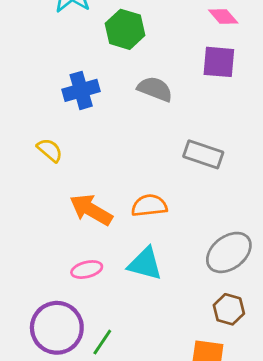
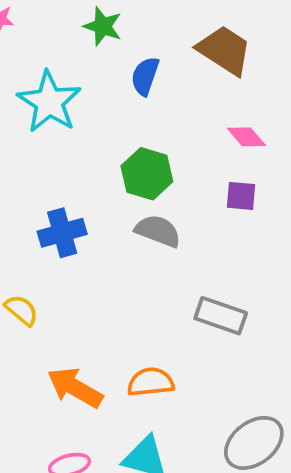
green hexagon: (125, 29) -> (147, 174), moved
purple square: (219, 62) -> (241, 196), size x0.7

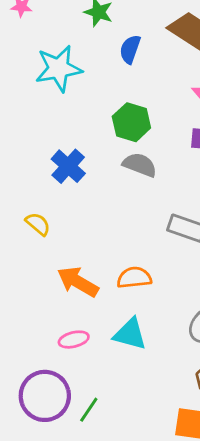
cyan star: (49, 102) -> (59, 69), turned 30
blue cross: (62, 233) -> (68, 166), turned -32

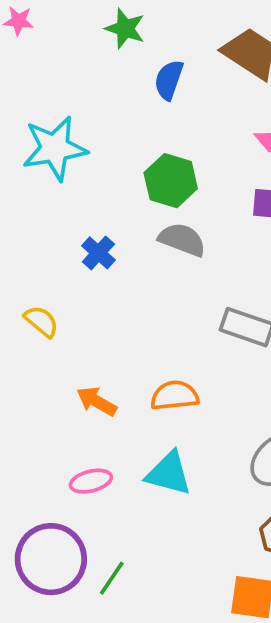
cyan star: (59, 69) -> (55, 148), moved
blue cross: (68, 166) -> (98, 253), moved, size x0.7
orange arrow: (78, 282) -> (97, 401), size x0.7

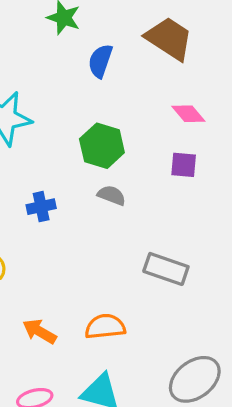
gray semicircle: (182, 240) -> (112, 195), size x0.7
blue cross: (98, 253) -> (41, 207), turned 36

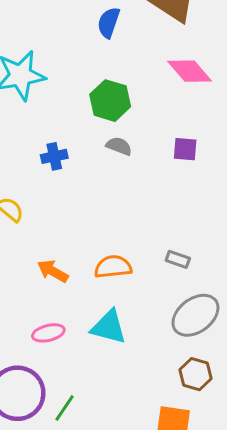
pink diamond: (188, 114) -> (190, 71), size x1.4
purple square: (184, 165) -> (185, 149), moved
gray rectangle: (166, 269) -> (178, 259), moved, size x0.6

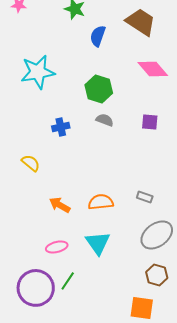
cyan triangle: (109, 327) -> (98, 243), turned 40
green line: (65, 408) -> (68, 281), moved

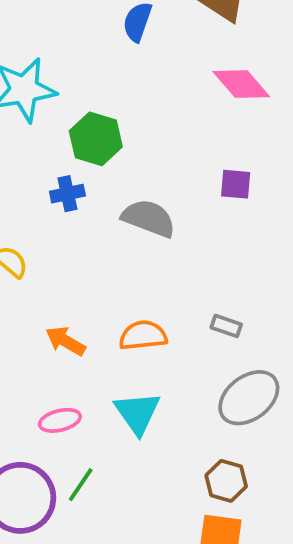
green hexagon: (99, 89) -> (96, 139), moved
gray semicircle: (105, 120) -> (149, 218), moved, size x1.6
brown hexagon: (157, 275) -> (226, 481), moved

